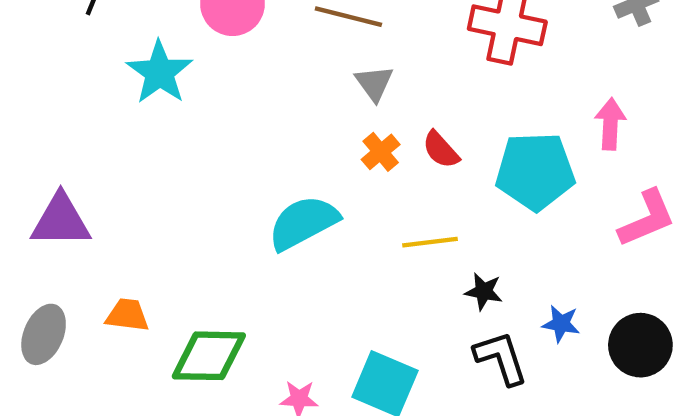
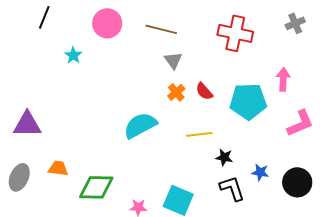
cyan star: (159, 72) -> (73, 55), size x0.6

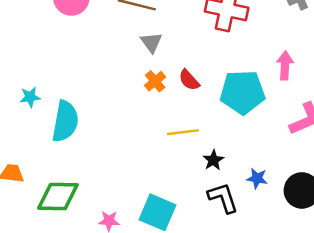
cyan star: (73, 55) -> (30, 97), moved, turned 30
cyan semicircle: (140, 125) -> (65, 121), moved, turned 128
black star: (224, 157) -> (213, 160), turned 30

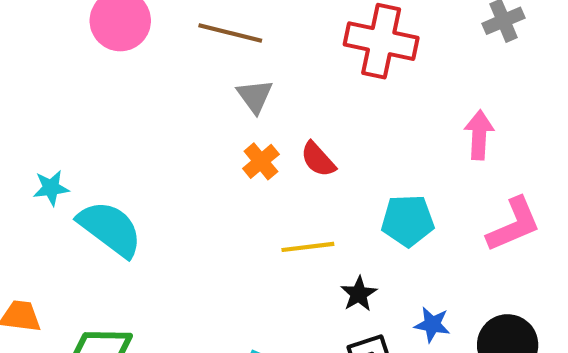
cyan pentagon: (242, 92) -> (408, 220), moved, size x0.7
cyan semicircle: (65, 121) -> (110, 229), turned -63

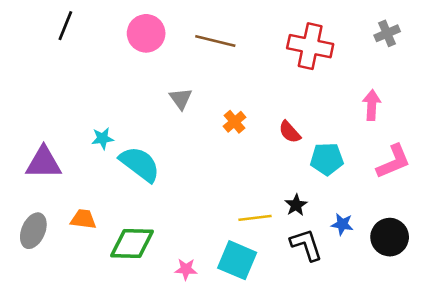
gray triangle: (255, 96) -> (181, 99), moved
red semicircle: (318, 159) -> (290, 132), moved
yellow line: (308, 247) -> (255, 218), moved

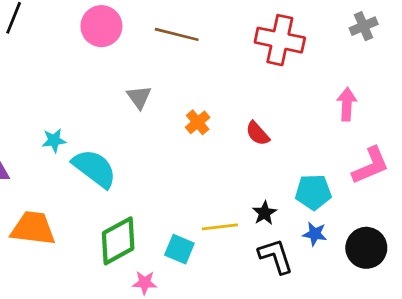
cyan pentagon: (327, 159) -> (313, 192), moved
orange trapezoid: (83, 219) -> (33, 228), size x1.6
green diamond: (132, 244) -> (118, 241), moved, turned -30
cyan square: (237, 260) -> (179, 249), moved, size x0.7

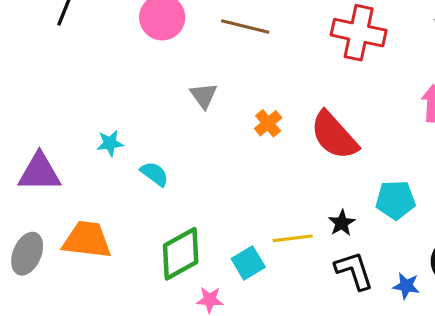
red semicircle: (258, 133) -> (334, 136), size x1.8
cyan semicircle: (94, 168) -> (155, 174), size x0.6
blue star: (315, 234) -> (406, 286), moved
cyan square: (179, 249) -> (248, 263), turned 36

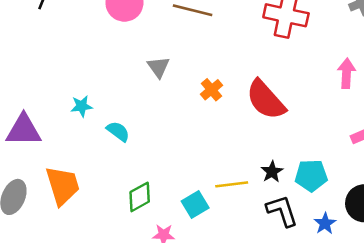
cyan pentagon: (395, 200) -> (311, 176), moved
orange trapezoid: (87, 240) -> (63, 186), turned 66
green diamond: (181, 254) -> (140, 197), size x0.7
blue star: (406, 286) -> (325, 223), turned 30

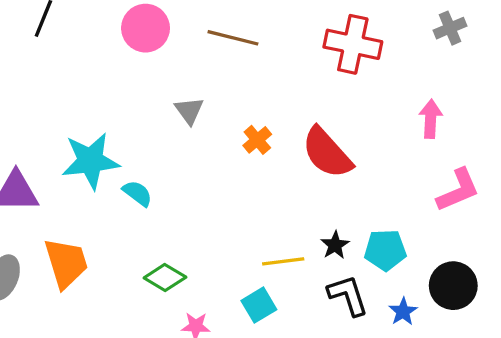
cyan star: (82, 106) -> (90, 161), size x2.0
green diamond: (140, 197) -> (165, 278), turned 60
cyan square: (195, 205) -> (259, 305), moved

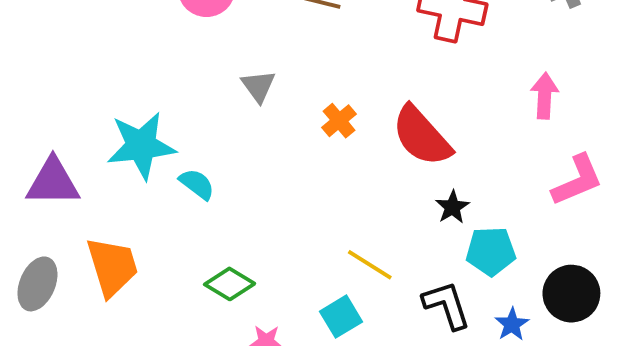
black star: (335, 245) -> (452, 207), moved
yellow line: (283, 261) -> (370, 265), turned 39

